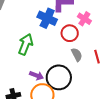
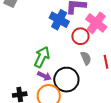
pink cross: (84, 19) -> (96, 23), size x1.5
green arrow: (26, 44) -> (42, 57), moved

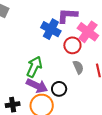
purple arrow: (44, 76) -> (37, 86), size x1.5
black circle: (66, 80) -> (59, 89), size x0.6

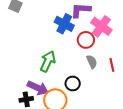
purple arrow: (37, 86) -> (38, 88), moved

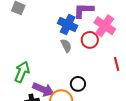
green arrow: (48, 61) -> (22, 72), moved
gray semicircle: (92, 62) -> (66, 46), moved

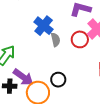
blue cross: (68, 25) -> (44, 26), moved

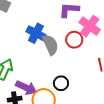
gray semicircle: (55, 40) -> (50, 45), size x1.5

